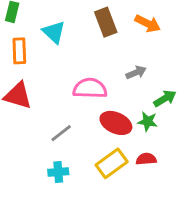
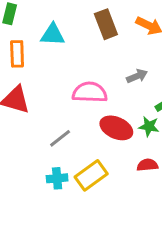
cyan triangle: (54, 32) -> (53, 35), turned -40
yellow rectangle: (112, 163) -> (91, 175), moved

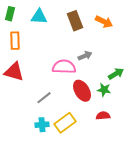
cyan triangle: (53, 35) -> (39, 17), moved
gray arrow: (137, 76) -> (85, 56), moved
red ellipse: (116, 128) -> (82, 91), turned 35

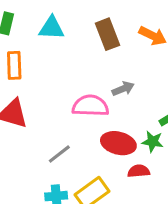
red ellipse: (82, 91) -> (118, 143), turned -45
red semicircle: (103, 116) -> (139, 171), moved

